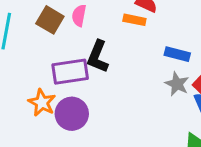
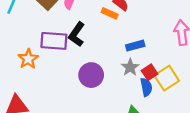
blue rectangle: (177, 54) -> (135, 46), turned -42
purple circle: (72, 114) -> (91, 75), moved

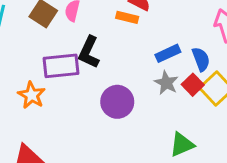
blue semicircle: (146, 87) -> (201, 59), moved

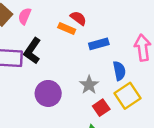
blue rectangle: (168, 53) -> (99, 44), moved
red square: (193, 85) -> (101, 108), moved

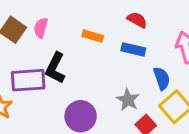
red semicircle: (78, 18) -> (137, 20), moved
blue rectangle: (99, 44) -> (133, 49), turned 36

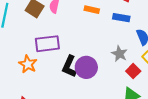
black L-shape: (55, 68) -> (69, 66), moved

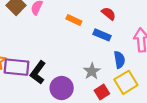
purple rectangle: (47, 44) -> (16, 67), moved
purple circle: (86, 67) -> (62, 88), moved

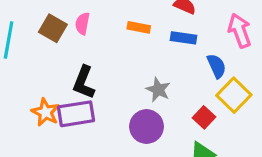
gray star: (92, 71) -> (158, 90), moved
black L-shape: (38, 72) -> (84, 82), moved

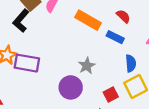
orange rectangle: (139, 27) -> (88, 20), size x1.6
black L-shape: (84, 82) -> (21, 21), moved

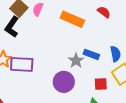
blue rectangle: (115, 37) -> (91, 54), moved
red square: (111, 94) -> (101, 84), turned 32

